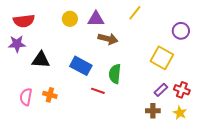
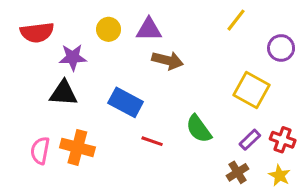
yellow line: (135, 13) -> (236, 20), moved
purple star: (17, 44) -> (73, 57), moved
green semicircle: (115, 74) -> (199, 129), moved, turned -42
orange cross: (50, 95) -> (77, 147), size x1.5
brown cross: (153, 111) -> (238, 172), turned -32

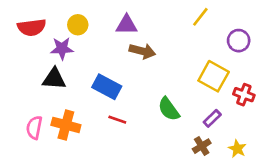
yellow circle: (109, 29) -> (78, 25), moved
red cross: (283, 140) -> (244, 95), moved
red line: (152, 141) -> (117, 120), moved

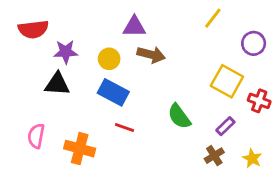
yellow circle: (78, 25) -> (109, 59), moved
orange cross: (66, 125) -> (80, 149), moved

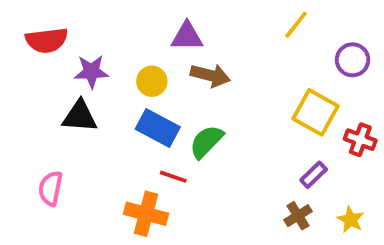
green semicircle: (179, 116) -> (206, 142), moved, turned 80
orange cross: (80, 149) -> (146, 214), moved

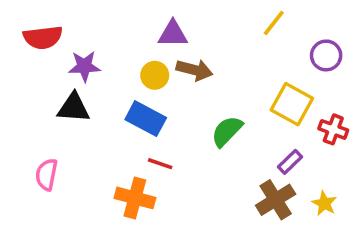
yellow circle: (152, 81) -> (155, 75), moved
green semicircle: (206, 142) -> (227, 131), moved
brown cross: (298, 216) -> (276, 200), size x1.5

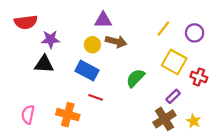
yellow line: (274, 23) -> (163, 29), moved
pink semicircle: (47, 175) -> (28, 115), moved
orange cross: (135, 198) -> (68, 115), moved

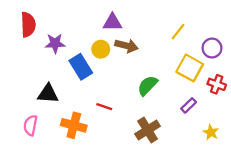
red semicircle: (26, 22) -> (28, 25), turned -85
purple circle: (195, 33) -> (212, 48), moved
black triangle: (44, 64) -> (48, 94), moved
blue rectangle: (87, 71) -> (81, 67), moved, turned 30
brown cross: (164, 119) -> (148, 130), moved

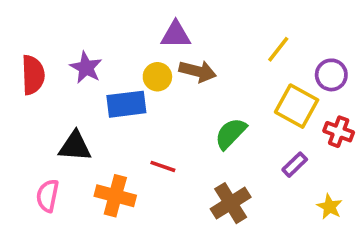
red semicircle: (28, 25) -> (33, 75), moved
purple star: (55, 43) -> (86, 68), turned 30
blue rectangle: (81, 67) -> (126, 104), turned -65

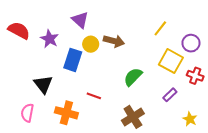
purple triangle: (176, 35) -> (80, 20), moved, turned 42
red semicircle: (33, 75) -> (19, 30), moved, turned -60
blue rectangle: (126, 104) -> (73, 60), turned -65
black triangle: (75, 146) -> (43, 84), turned 48

